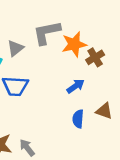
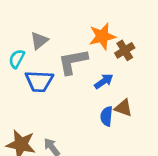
gray L-shape: (47, 33) -> (73, 62), moved
brown triangle: (104, 111) -> (123, 108), moved

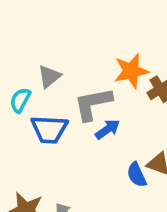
blue arrow: (104, 81) -> (108, 129), moved
blue semicircle: (106, 116) -> (137, 175), turned -30

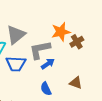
gray triangle: (49, 77) -> (16, 35), size x1.5
blue semicircle: (137, 175) -> (46, 89), moved

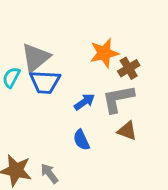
gray L-shape: (40, 50) -> (118, 99), moved
blue trapezoid: (16, 64) -> (45, 82), moved

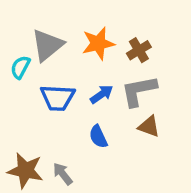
orange star: (104, 53) -> (98, 43), moved
brown cross: (129, 68) -> (139, 50), moved
blue trapezoid: (45, 82) -> (58, 98), moved

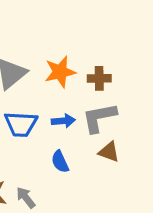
brown cross: (139, 50) -> (99, 78), turned 30
blue arrow: (102, 94) -> (63, 121), turned 30

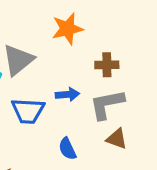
orange star: (60, 72) -> (67, 29), moved
blue arrow: (63, 121) -> (67, 94), moved

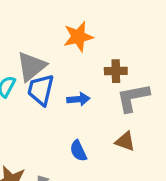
gray L-shape: (107, 104) -> (133, 98), moved
blue trapezoid: (28, 111) -> (41, 90), moved, turned 100

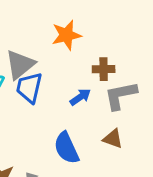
blue arrow: (78, 99) -> (80, 97), moved, turned -30
blue semicircle: (78, 151) -> (66, 148), size x1.5

